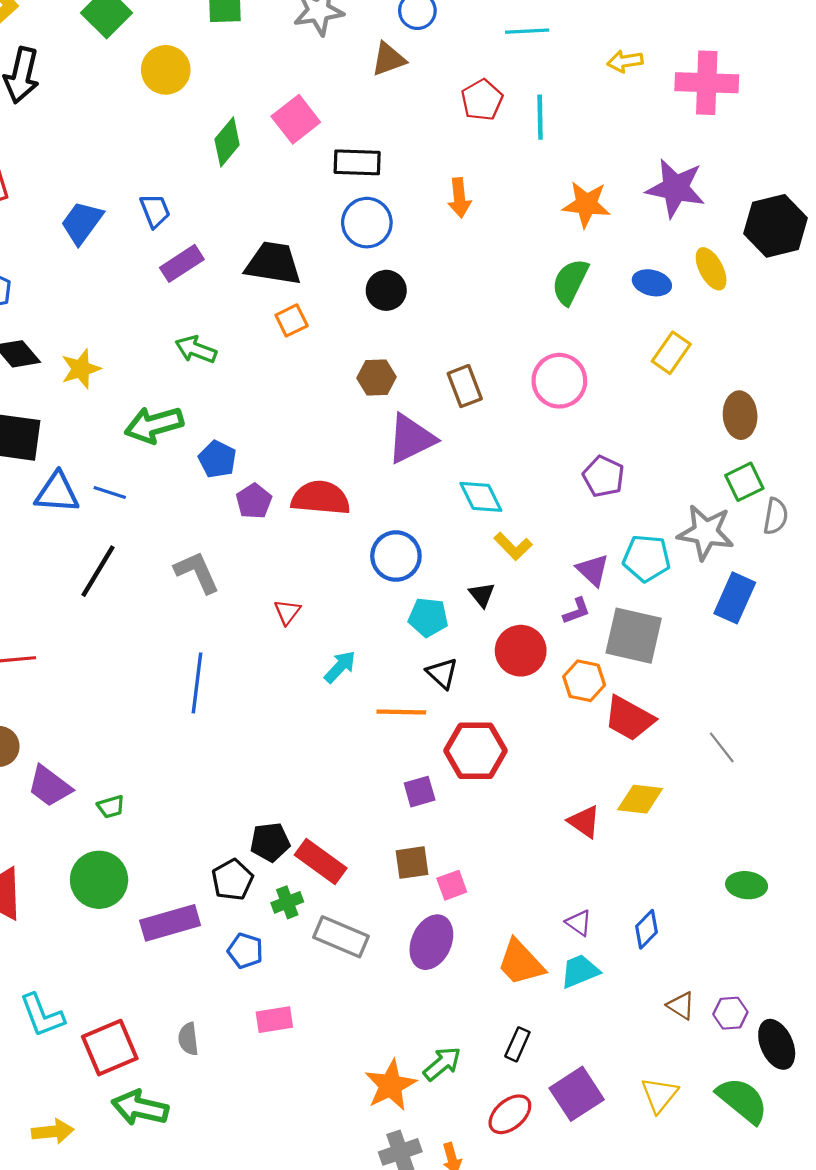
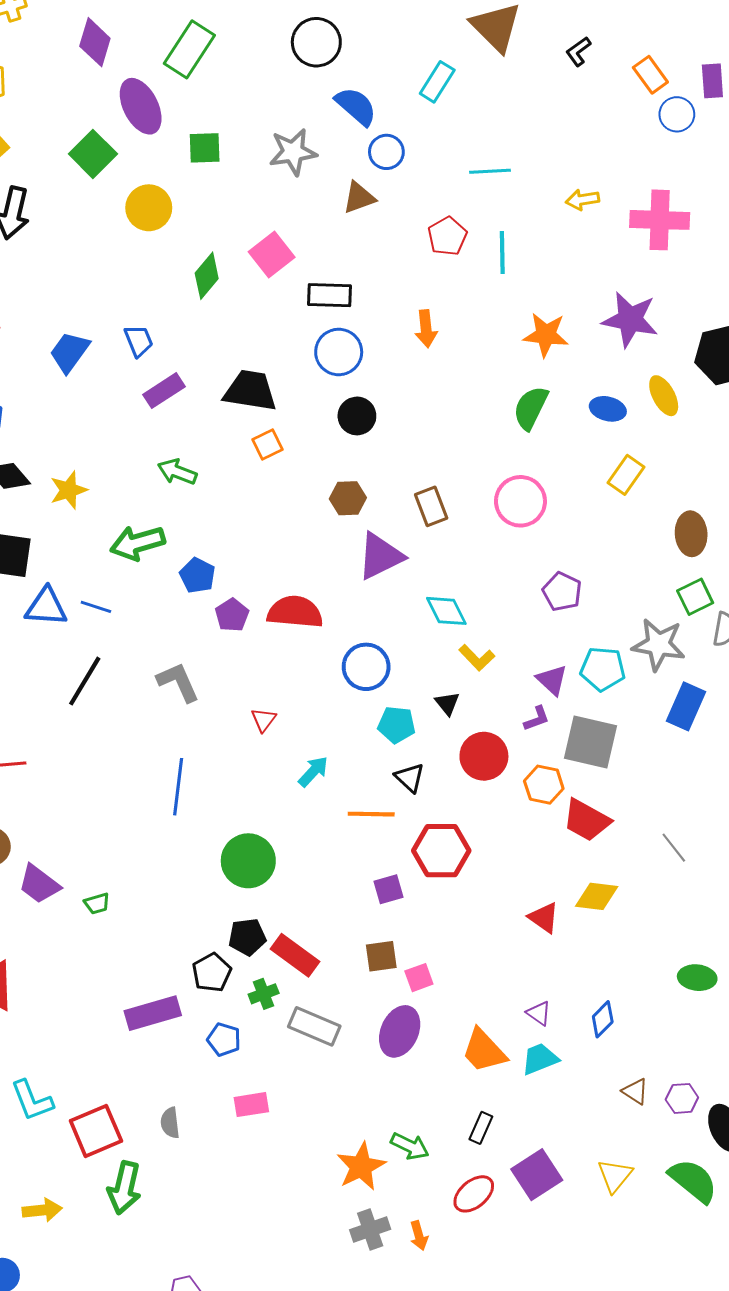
green circle: (99, 880) -> (248, 861), moved
green arrow: (442, 1064) -> (410, 1146), turned 66
green arrow: (140, 1108) -> (124, 1188), turned -90

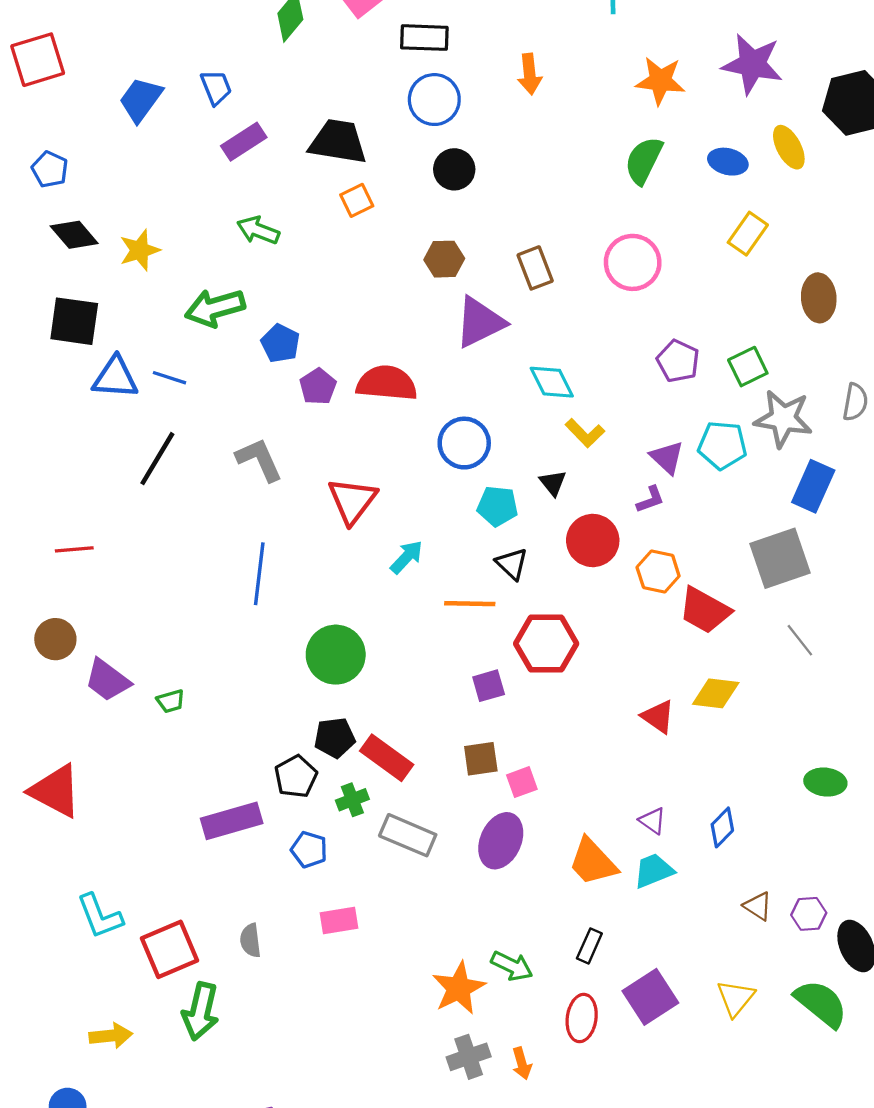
green square: (695, 597) -> (748, 367), moved
red triangle: (264, 720) -> (352, 501), size x1.8
gray square: (591, 742) -> (780, 558), moved, turned -32
red ellipse: (474, 1194) -> (582, 1018), turned -42

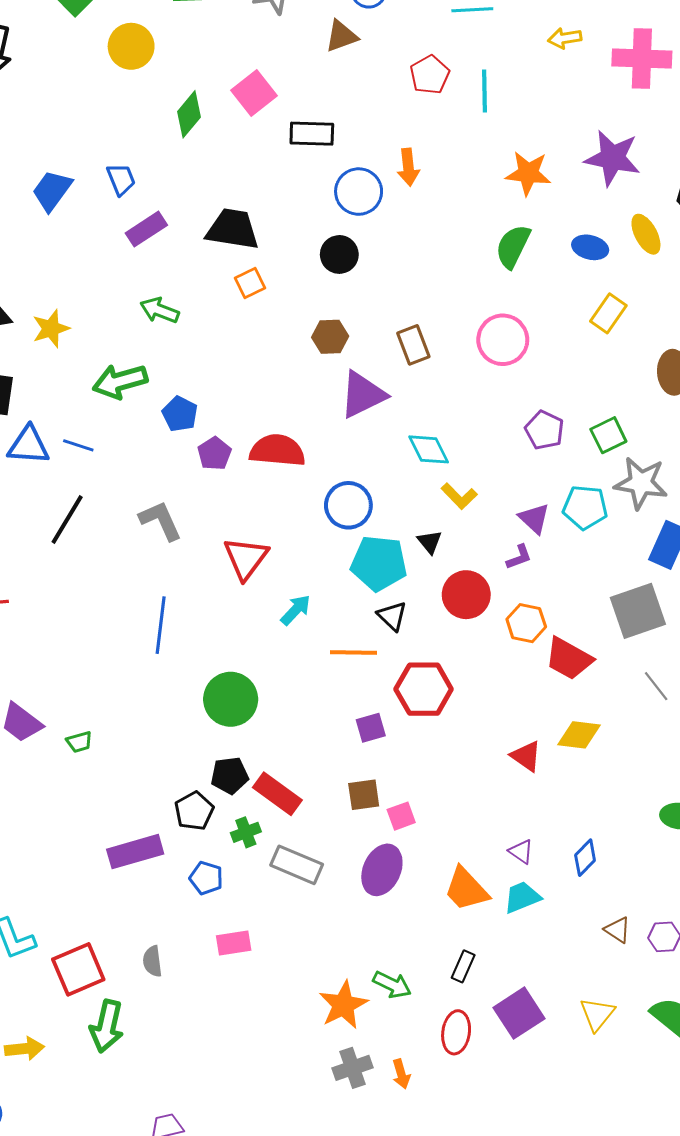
blue circle: (434, 100) -> (359, 192), moved
cyan pentagon: (497, 506) -> (379, 563), size x1.5

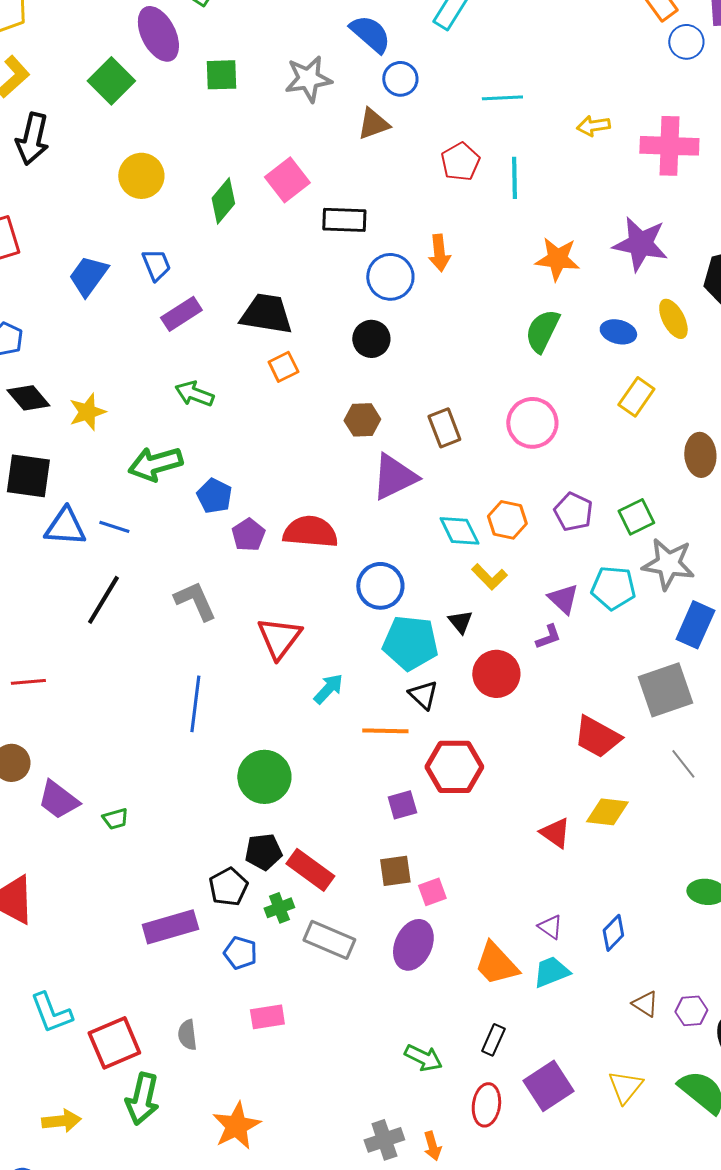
yellow circle: (131, 46) -> (141, 176), moved
orange hexagon: (526, 623) -> (507, 520), moved
orange star: (343, 1005) -> (236, 1126), moved

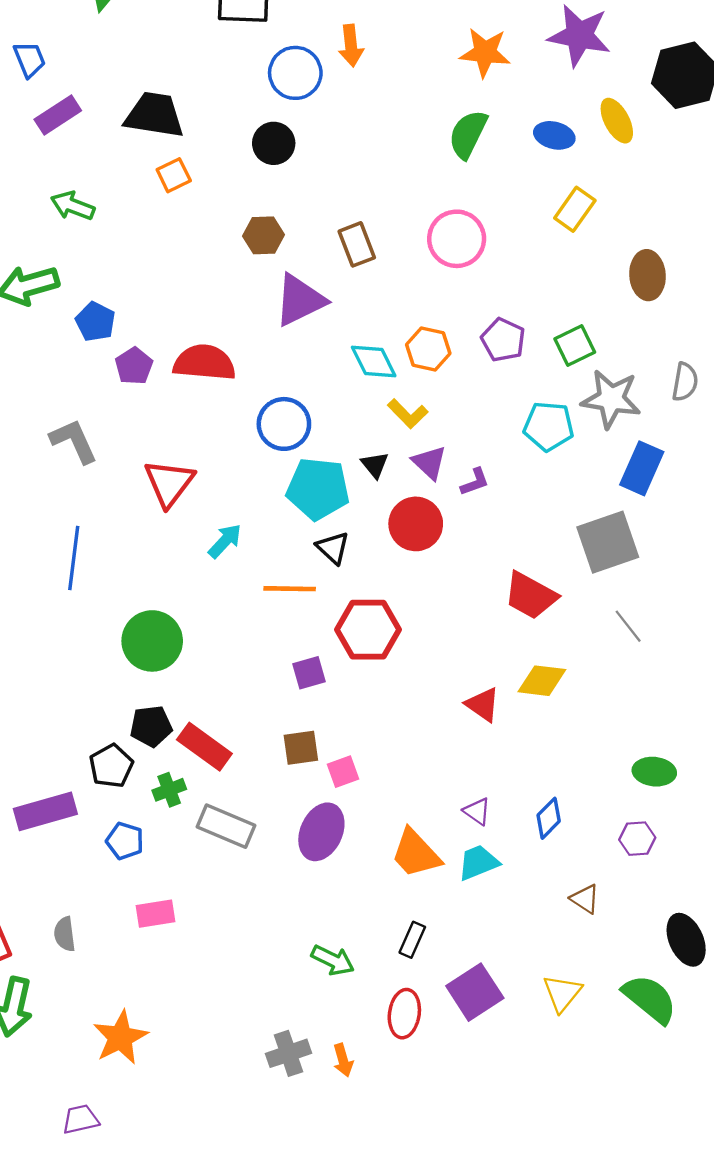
purple triangle: (563, 599) -> (429, 463), moved
purple hexagon: (691, 1011) -> (637, 839), moved

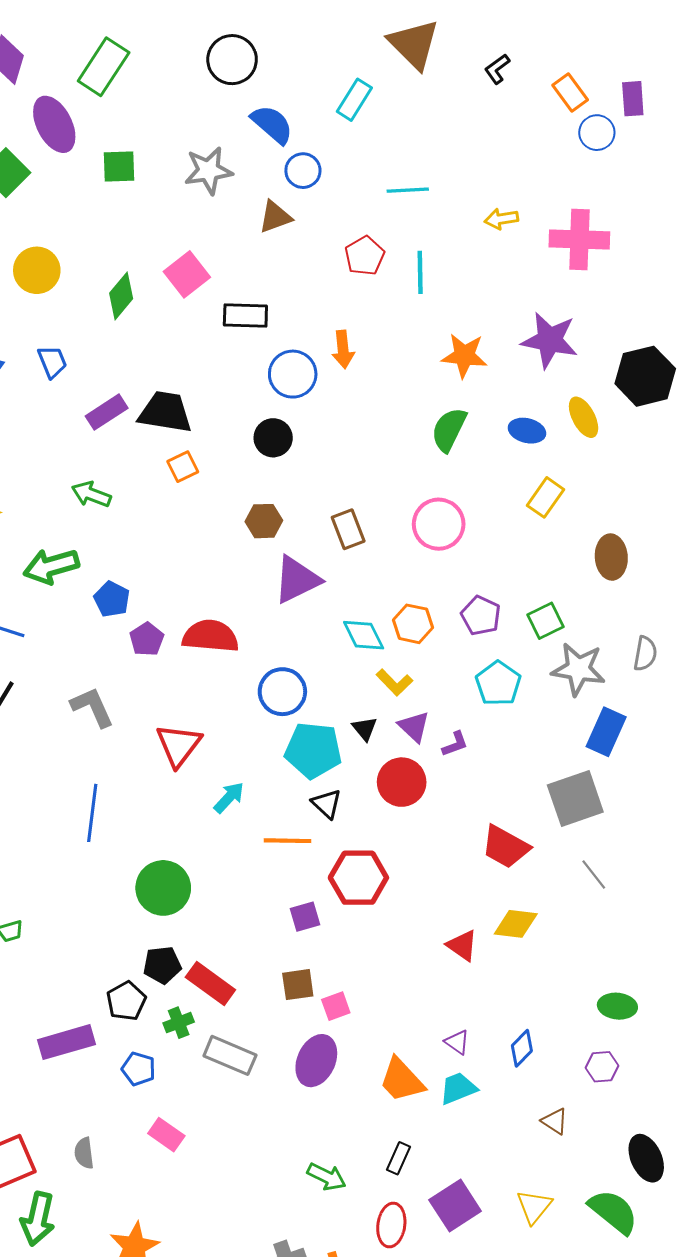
purple rectangle: (58, 115) -> (107, 412), moved
cyan pentagon: (549, 426) -> (498, 683), moved, turned 30
pink rectangle: (156, 914) -> (166, 1135), turned 44

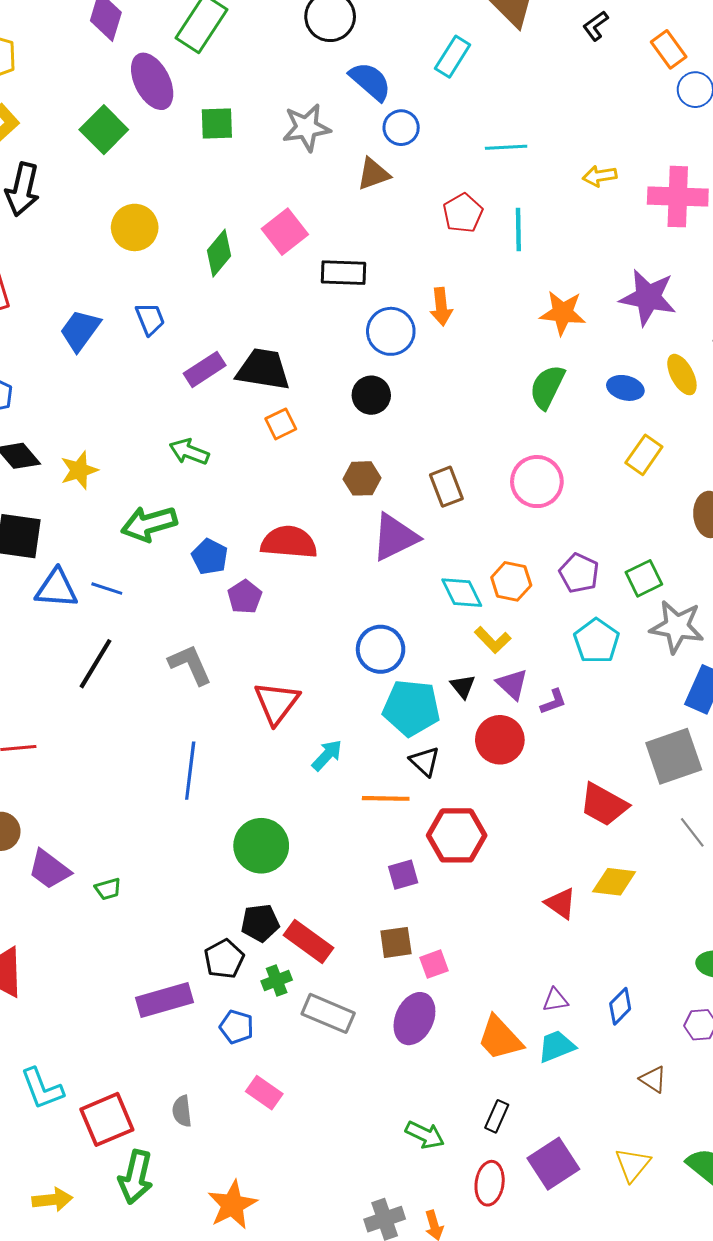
red semicircle: (210, 636) -> (289, 542), moved
purple triangle: (457, 1042) -> (555, 1000), turned -44

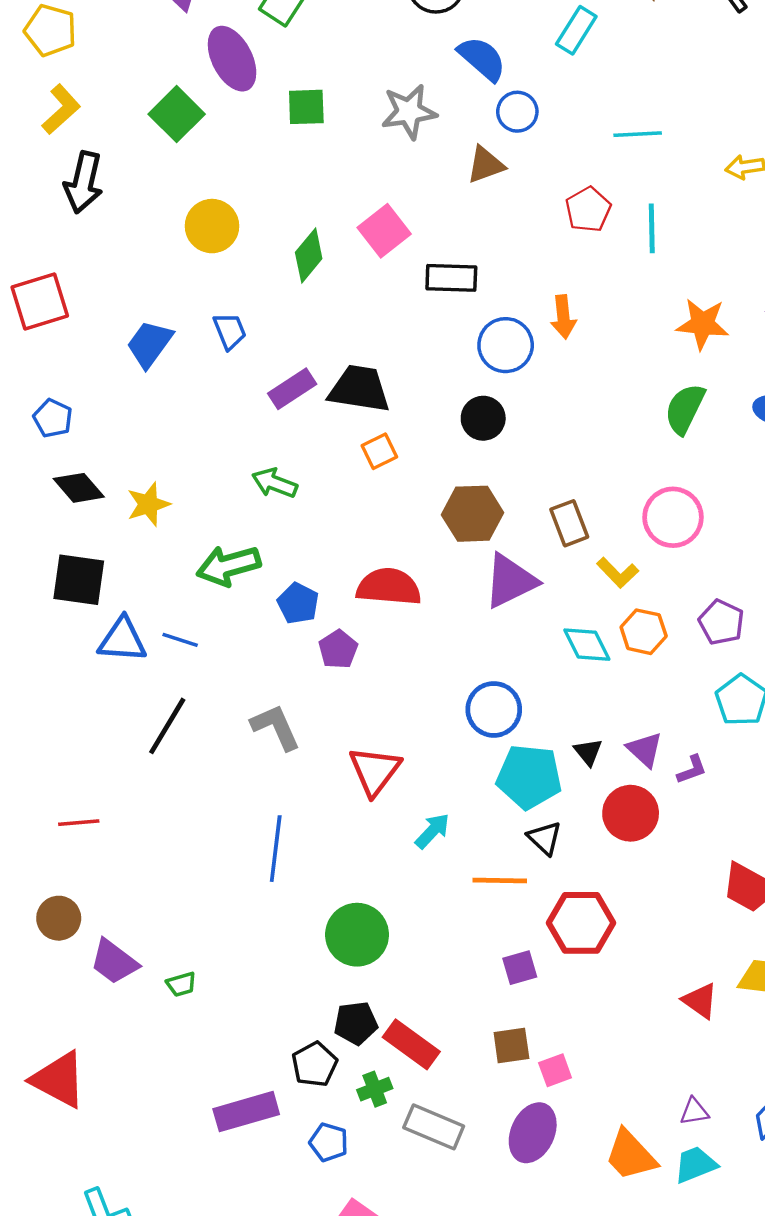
brown hexagon: (362, 478) -> (473, 514), size x1.4
yellow L-shape: (493, 640) -> (618, 573), moved

